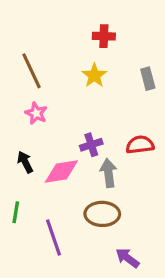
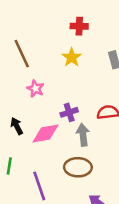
pink star: (36, 113) -> (35, 89), moved

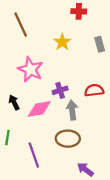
red cross: (79, 26) -> (79, 11), moved
brown line: (22, 54) -> (21, 24), moved
pink star: (35, 89) -> (30, 69), size x1.6

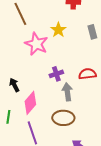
pink star: (30, 69) -> (36, 44), moved
pink diamond: (39, 109) -> (30, 103), moved, turned -40

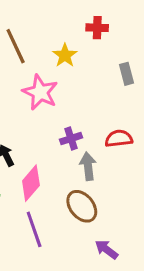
yellow star: (58, 30) -> (65, 55), moved
brown ellipse: (63, 118) -> (82, 206), turned 50

